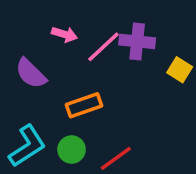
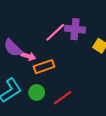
pink arrow: (64, 34) -> (28, 56), moved

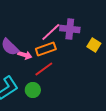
orange rectangle: (44, 67) -> (46, 49), moved
red line: (63, 98) -> (44, 69), moved

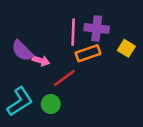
pink line: (51, 32) -> (73, 32), turned -45
orange rectangle: (46, 49) -> (88, 53), moved

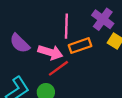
purple cross: (97, 28) -> (103, 19), moved, turned 30
pink arrow: (41, 61) -> (50, 52), moved, size x1.5

